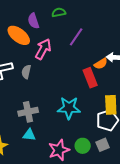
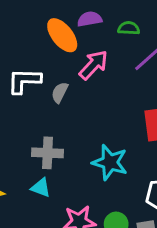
green semicircle: (59, 12) -> (129, 28), moved
purple semicircle: (33, 21) -> (90, 19), turned 84

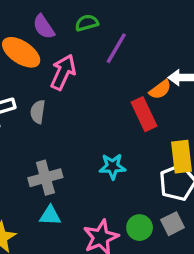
purple semicircle: (90, 19) -> (44, 27), turned -95
cyan star: (110, 162) -> (113, 166), size x0.7

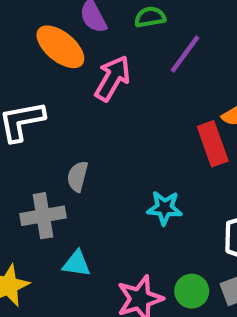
gray semicircle: (38, 112) -> (77, 176), moved
gray cross: (45, 178) -> (43, 216), moved

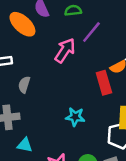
pink arrow: (113, 78) -> (65, 50), moved
gray semicircle: (77, 176) -> (24, 85), moved

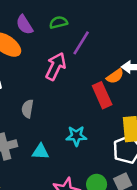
gray semicircle: (24, 85) -> (28, 109), moved
cyan triangle: (25, 145) -> (40, 152), moved

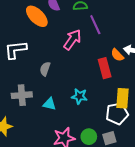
purple line: (81, 43) -> (95, 25), turned -66
orange semicircle: (115, 76) -> (117, 55), turned 72

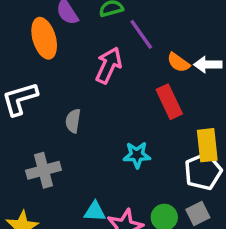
orange ellipse: (37, 16) -> (44, 38), turned 40
orange semicircle: (117, 55) -> (178, 63), moved
cyan triangle: (49, 104) -> (95, 212), moved

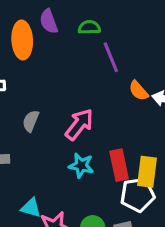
pink arrow: (109, 65) -> (79, 124), moved
red rectangle: (169, 102) -> (119, 165), moved

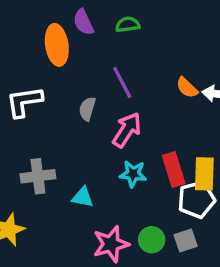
purple line: (111, 57) -> (122, 82), moved
gray semicircle: (31, 121) -> (87, 109), moved
cyan triangle: (31, 208) -> (83, 197), moved

